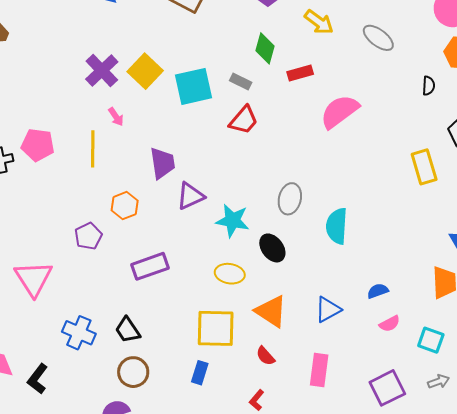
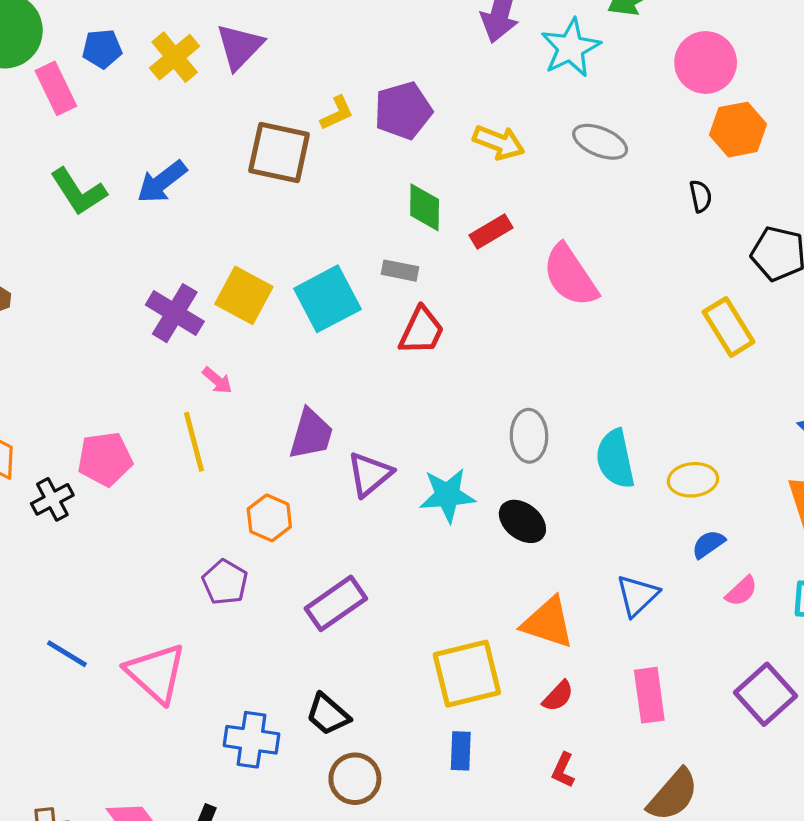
pink semicircle: (340, 111) -> (570, 276), turned -72
purple trapezoid: (162, 163) -> (311, 434), turned 40
yellow ellipse: (230, 274) -> (693, 480), moved
red semicircle: (265, 356) -> (558, 696), turned -80

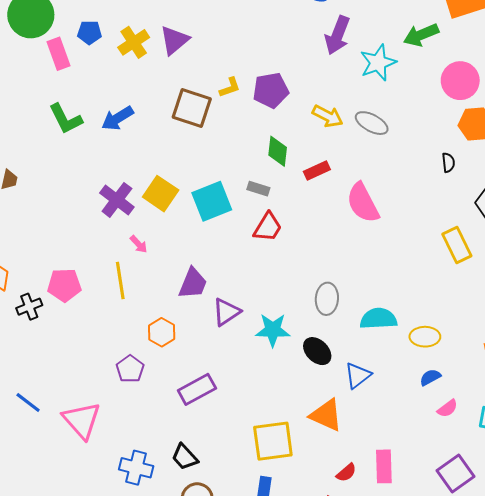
gray ellipse: (600, 142) -> (372, 123), moved
cyan semicircle: (615, 459) -> (378, 319), turned 93
blue triangle: (637, 595) -> (358, 375), moved
red semicircle: (558, 696) -> (346, 473), moved

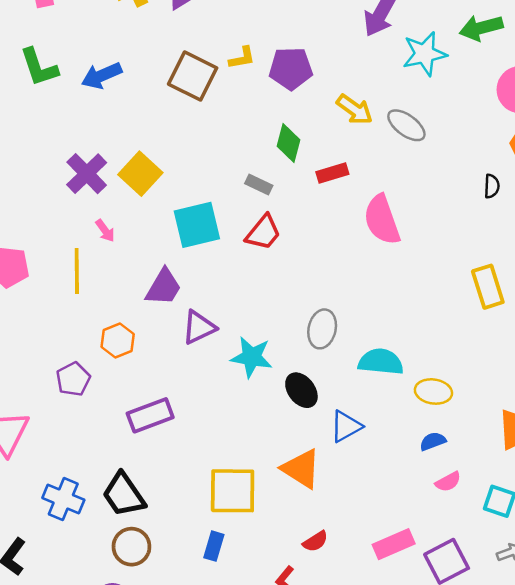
cyan square: (212, 201) -> (197, 225), moved
black trapezoid: (185, 457) -> (124, 495), size x1.4
pink rectangle: (384, 466) -> (394, 544), moved, turned 60

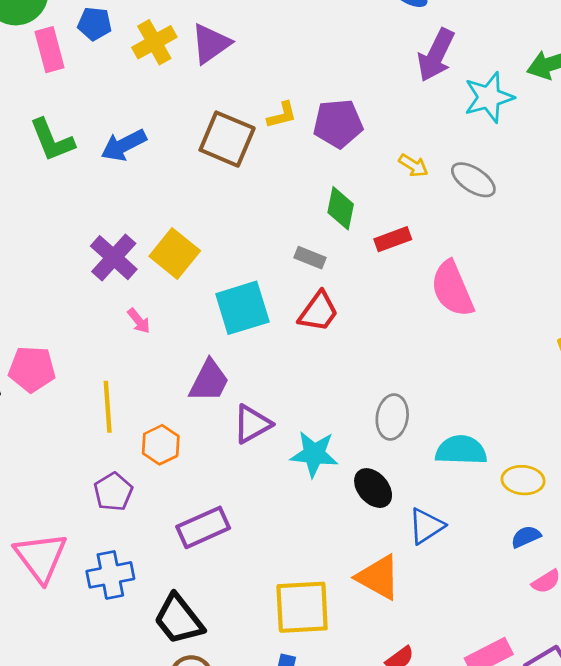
yellow arrow: (355, 109) -> (413, 165), size x0.7
yellow line: (77, 271) -> (108, 407), moved
blue cross: (63, 499) -> (110, 575), moved, turned -30

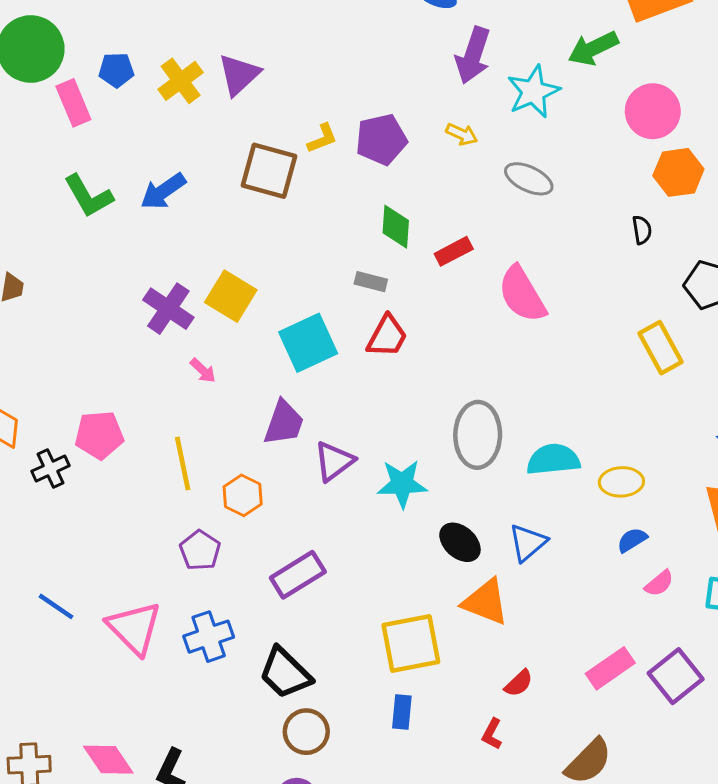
yellow arrow: (413, 165) -> (462, 134), moved
gray ellipse: (392, 417) -> (478, 435), size x1.4
black ellipse: (373, 488) -> (460, 542), moved

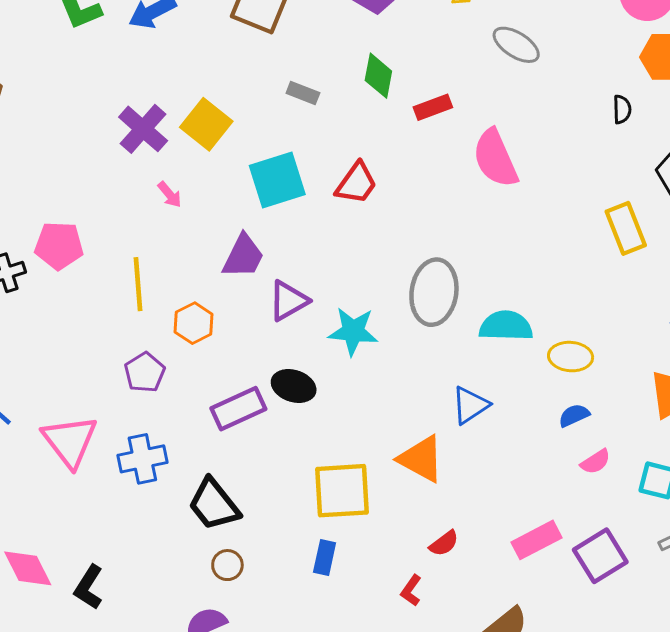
gray rectangle: (371, 282) -> (303, 93), moved
black ellipse: (460, 542) -> (294, 386), moved, turned -30
brown circle: (306, 732) -> (227, 565), size x0.7

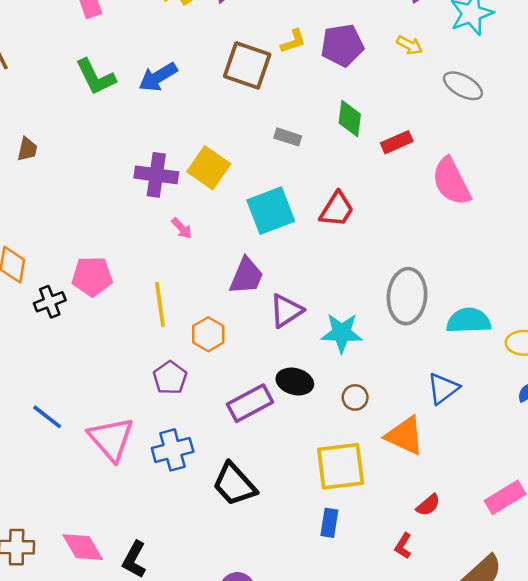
purple cross: (143, 129) -> (156, 175), turned -30
brown circle: (227, 565) -> (355, 397), moved

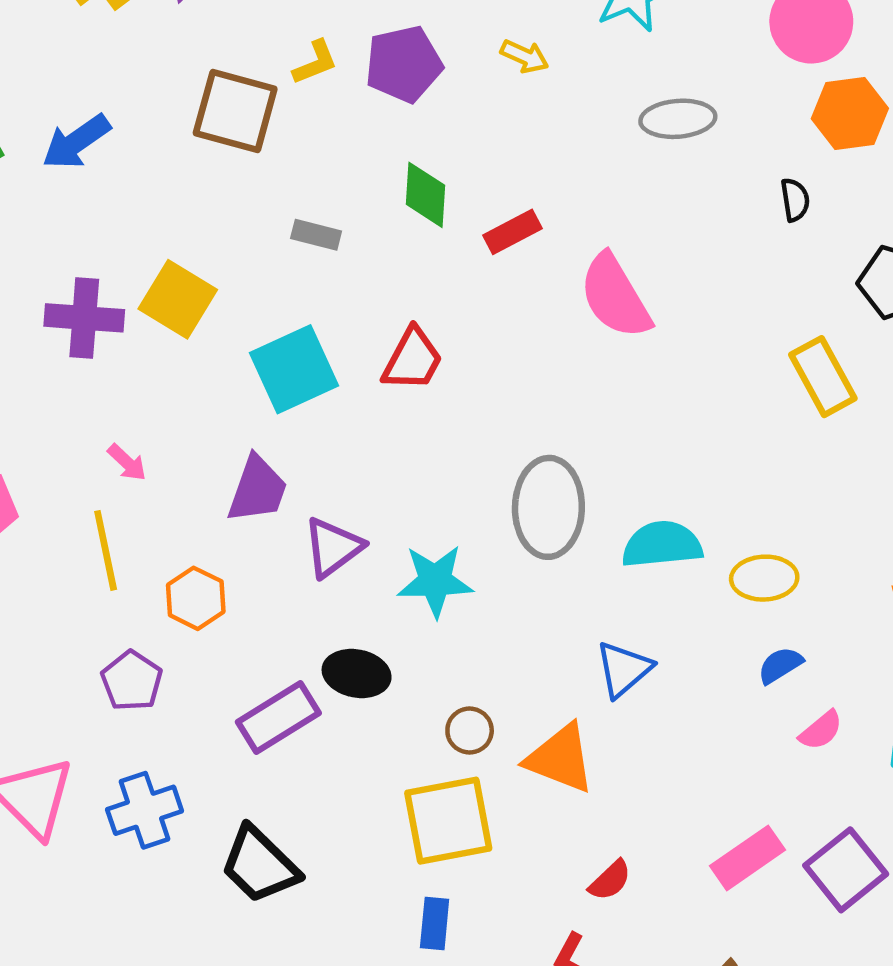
gray ellipse: (463, 86) -> (678, 119), moved, turned -30
pink arrow: (182, 228) -> (127, 462), moved
brown circle: (355, 397) -> (470, 731), moved

